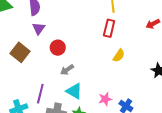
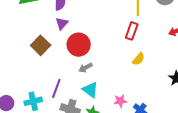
red circle: (58, 48) -> (79, 45), size x1.5

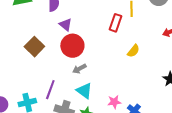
purple triangle: (62, 23) -> (66, 25), moved, turned -32
red rectangle: (132, 31) -> (116, 23), moved
yellow semicircle: (139, 59) -> (133, 51), moved

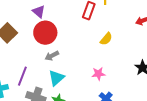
cyan triangle: (84, 91) -> (56, 78), turned 42
pink star: (114, 102) -> (98, 74), moved

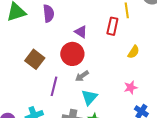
purple triangle: (39, 11) -> (81, 32), moved
purple line: (22, 76) -> (54, 86), moved

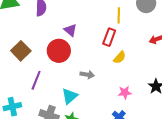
red rectangle: (112, 26) -> (109, 37), moved
gray arrow: (82, 76) -> (87, 75), moved, turned -144
pink star: (131, 87) -> (125, 93), moved

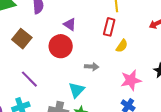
brown square: (21, 51) -> (22, 39), moved
purple line: (36, 80) -> (29, 79), moved, turned -60
pink star: (125, 93) -> (131, 80), size x1.5

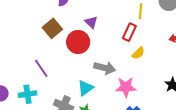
brown square: (22, 39) -> (52, 28), moved
gray arrow: (92, 67) -> (105, 68), size x1.5
pink star: (131, 80) -> (126, 87), moved

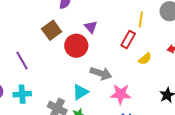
yellow semicircle: (138, 53) -> (145, 59), moved
purple line: (41, 68) -> (22, 61), moved

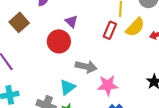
brown square: (52, 30) -> (19, 22), moved
yellow semicircle: (145, 59) -> (135, 27), moved, size x1.5

